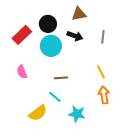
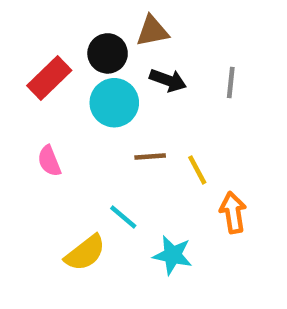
brown triangle: (79, 14) -> (152, 31), moved
yellow line: (101, 72) -> (197, 170), moved
brown line: (61, 78) -> (150, 156), moved

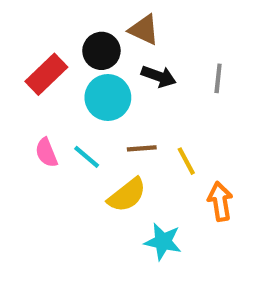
brown triangle: (152, 31) -> (144, 30), turned 36
cyan line: (123, 217) -> (87, 157), moved
yellow semicircle: (85, 253) -> (127, 195), moved

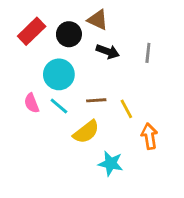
red rectangle: (46, 74) -> (32, 31), moved
cyan circle: (108, 98) -> (59, 74), moved

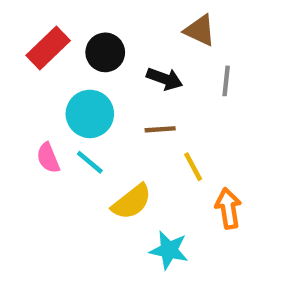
brown triangle: (98, 20) -> (200, 30), moved
brown line: (96, 100) -> (160, 129), moved

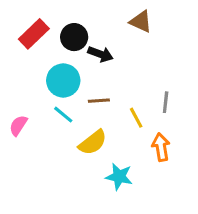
black arrow: (165, 79) -> (100, 54), moved
gray line: (226, 81) -> (166, 102), moved
brown line: (160, 129) -> (99, 101), moved
pink semicircle: (48, 158) -> (18, 125), moved, turned 55

